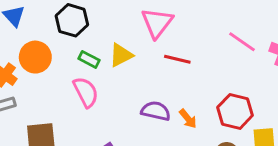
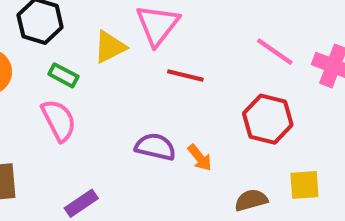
yellow triangle: (121, 55) -> (110, 47), moved
red hexagon: (235, 111) -> (268, 119), moved

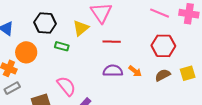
red line: (185, 75) -> (112, 42), moved
pink semicircle: (59, 120) -> (66, 86), moved
brown semicircle: (251, 200) -> (163, 75), moved

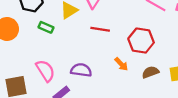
red hexagon: (163, 46) -> (141, 41), moved
purple semicircle: (113, 71) -> (81, 70), moved

